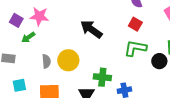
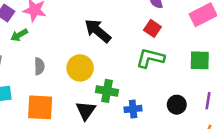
yellow circle: (68, 60) -> (80, 68), moved
black circle: (159, 61) -> (177, 105), moved

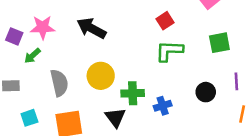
red square: (152, 28) -> (165, 21), turned 35
black arrow: (98, 31) -> (92, 28), moved
gray semicircle: (39, 66) -> (59, 83), size x1.5

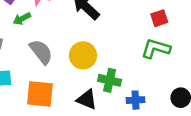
gray semicircle: (59, 83) -> (41, 52), turned -40
black triangle: (115, 117) -> (87, 99), turned -45

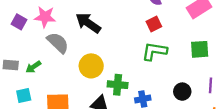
green arrow: (22, 19) -> (33, 67), moved
gray semicircle: (41, 52) -> (58, 43), moved

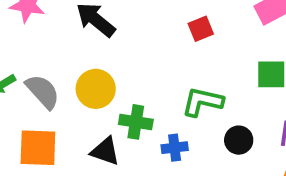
gray semicircle: (58, 43) -> (43, 92), moved
green L-shape: (154, 51) -> (202, 102), moved

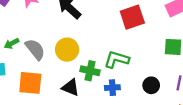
red square: (201, 29) -> (132, 17), size x1.6
green L-shape: (202, 102) -> (117, 59), moved

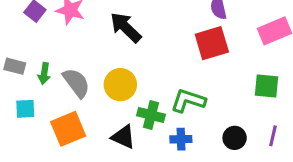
green arrow: (12, 43) -> (44, 73), turned -56
orange square: (30, 83) -> (68, 129), turned -30

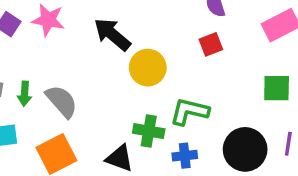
red square: (212, 43) -> (211, 44), size x0.6
yellow circle: (120, 85) -> (148, 68), moved
black circle: (235, 138) -> (245, 149), size x1.6

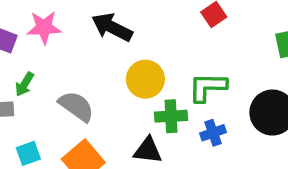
yellow circle: (148, 68) -> (145, 79), moved
green arrow: (24, 94) -> (24, 84), moved, turned 40

